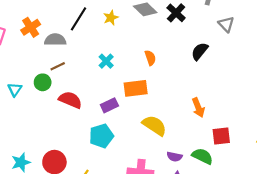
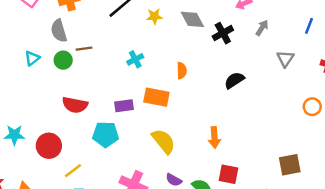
gray triangle: (226, 24) -> (285, 59), moved
gray semicircle: (55, 40) -> (59, 31), moved, turned -125
red semicircle: (70, 100) -> (75, 105), moved, turned 150

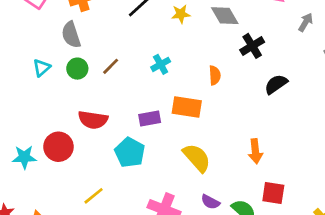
black cross: (223, 33) -> (252, 46), moved
brown line: (84, 49) -> (111, 66), moved, turned -35
cyan pentagon: (106, 134) -> (130, 152), turned 30
red circle: (49, 146) -> (58, 147), moved

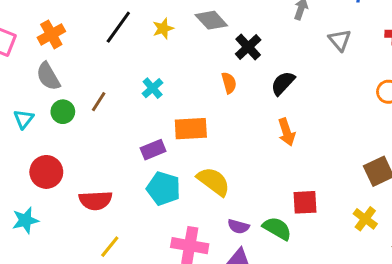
orange semicircle: (215, 75) -> (229, 83), moved
red semicircle: (93, 120) -> (96, 200), moved
red circle: (58, 147) -> (46, 172), moved
orange arrow: (255, 151) -> (287, 132), moved
cyan pentagon: (130, 152) -> (163, 188), moved

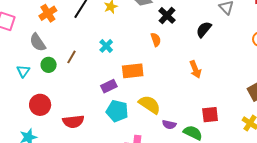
orange cross: (51, 34) -> (48, 13), moved
black semicircle: (283, 83) -> (204, 29), moved
purple semicircle: (238, 226) -> (169, 125), moved

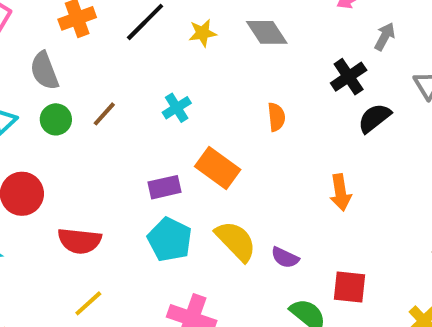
black cross: (167, 15) -> (349, 77), moved
orange rectangle: (133, 71) -> (218, 168), turned 30
purple semicircle: (169, 125) -> (285, 258), moved

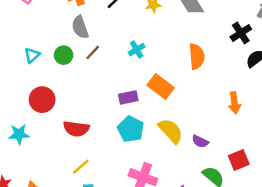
gray semicircle: (44, 71) -> (80, 27), moved
orange semicircle: (276, 117) -> (197, 56), size x1.5
red square: (350, 287) -> (239, 160), turned -30

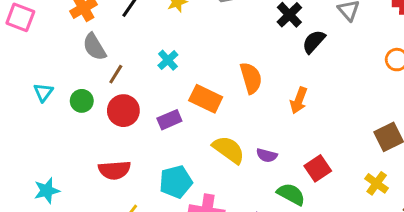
green circle: (64, 55) -> (82, 101), moved
orange semicircle: (197, 56) -> (251, 78), moved
red circle: (42, 100) -> (123, 111), moved
orange arrow: (234, 103) -> (299, 100), turned 40
cyan pentagon: (131, 129) -> (176, 182), moved, turned -30

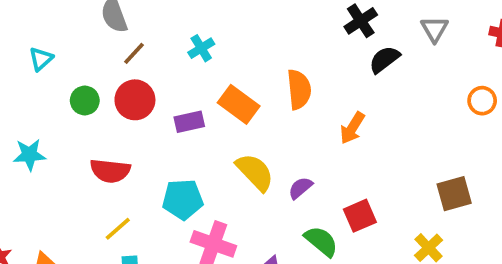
green circle: (82, 101) -> (85, 100), moved
purple semicircle: (267, 155) -> (300, 188), turned 114
cyan star: (47, 191) -> (29, 155), moved

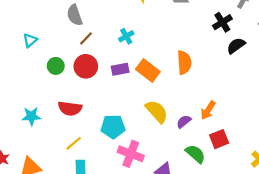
purple rectangle: (189, 122) -> (120, 69), moved
orange arrow: (352, 128) -> (208, 110), moved
cyan star: (29, 155) -> (31, 116), moved

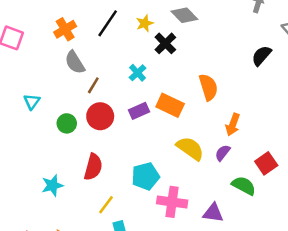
black cross: (222, 22) -> (165, 43), moved
red semicircle: (70, 108) -> (93, 167), turned -70
orange arrow: (208, 110) -> (233, 125), moved

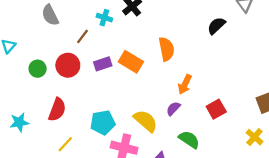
cyan cross: (138, 73) -> (104, 18), moved, turned -35
brown line: (93, 85) -> (83, 36), moved
yellow semicircle: (190, 148) -> (146, 121), moved
red square: (266, 163) -> (216, 109), moved

